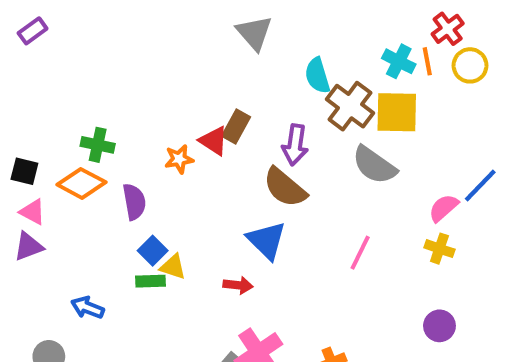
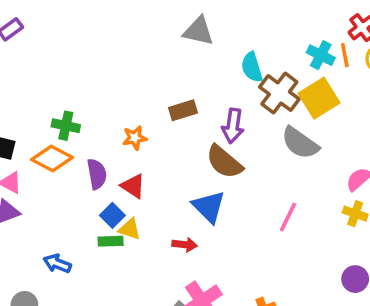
gray triangle: (254, 33) -> (198, 31), turned -36
yellow square: (397, 112) -> (319, 98), turned -33
brown rectangle: (236, 126) -> (183, 110), turned 44
red triangle: (214, 141) -> (133, 186), moved

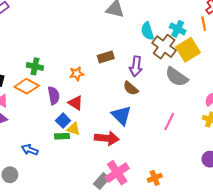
cyan cross: (321, 55) -> (178, 29), moved
brown semicircle: (224, 162) -> (131, 88), size x0.7
red arrow: (185, 245) -> (107, 138), size x1.6

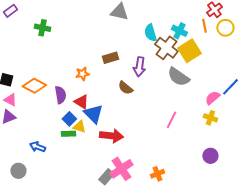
green cross: (35, 66) -> (42, 28), moved
brown semicircle: (131, 88) -> (125, 88), moved
blue triangle: (121, 115) -> (93, 114), moved

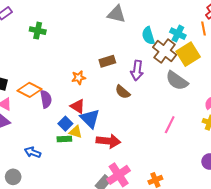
purple semicircle: (60, 95) -> (46, 99), moved

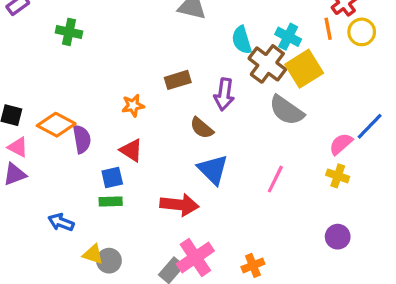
blue triangle: (90, 119) -> (213, 169), moved
blue square: (65, 124) -> (112, 177), turned 32
yellow triangle: (76, 132) -> (93, 254), moved
gray circle: (13, 177) -> (109, 261), moved

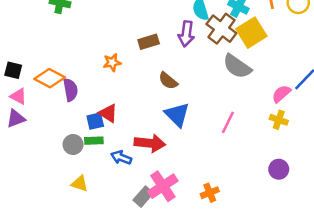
purple arrow: (224, 94) -> (186, 34), moved
red triangle: (131, 150) -> (108, 113), moved
blue arrow: (61, 222) -> (121, 158), moved
gray circle: (109, 261) -> (73, 144), moved

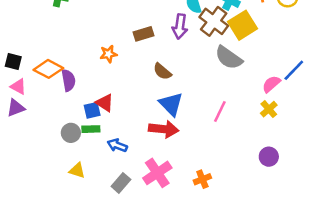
yellow cross: (279, 120) -> (269, 109), turned 30
red arrow: (150, 143) -> (164, 129), moved
gray rectangle: (143, 197) -> (121, 183), moved

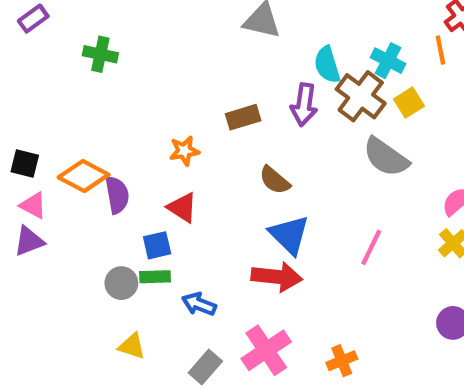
yellow square: (242, 25) -> (409, 103), size x0.6
red triangle: (105, 103) -> (182, 207), moved

